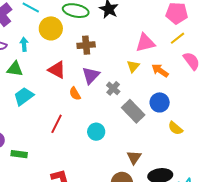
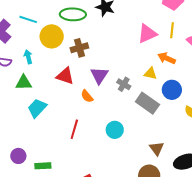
yellow line: (177, 38) -> (172, 30), moved, turned -35
brown cross: (86, 45) -> (79, 48), moved
yellow triangle: (133, 66) -> (150, 74), moved, turned -48

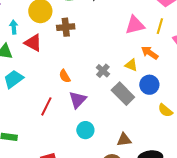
purple triangle: (99, 75) -> (78, 100), moved
red triangle: (65, 76) -> (33, 43), moved
cyan circle: (115, 130) -> (85, 130), moved
brown triangle: (157, 148) -> (124, 140), turned 49

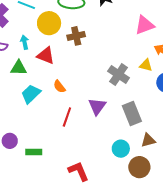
gray cross: (103, 71) -> (119, 75), size x1.5
orange semicircle: (65, 76) -> (59, 87), moved
gray rectangle: (123, 94) -> (132, 114), moved, turned 30
cyan circle: (85, 130) -> (121, 149), moved

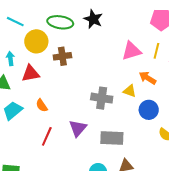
red triangle: (46, 56) -> (31, 73), turned -36
gray cross: (119, 75) -> (102, 98), turned -30
gray rectangle: (132, 114) -> (112, 138), turned -70

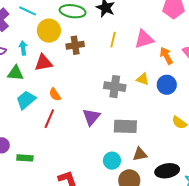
yellow line: (156, 51) -> (113, 40), moved
orange arrow: (148, 78) -> (166, 56), moved, turned 30
blue circle: (149, 110) -> (167, 85), moved
red line: (47, 136) -> (49, 119), moved

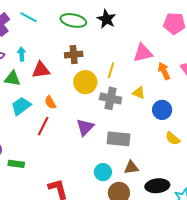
yellow circle: (49, 31) -> (85, 82), moved
yellow line: (113, 40) -> (111, 70), moved
blue circle: (167, 85) -> (162, 110), moved

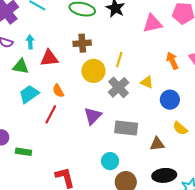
pink triangle: (143, 53) -> (152, 23), moved
gray cross: (111, 98) -> (119, 87), turned 35
brown triangle: (131, 167) -> (157, 144), moved

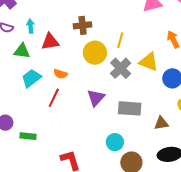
yellow triangle: (147, 82) -> (149, 62), size x1.5
orange semicircle: (58, 91) -> (60, 74), turned -40

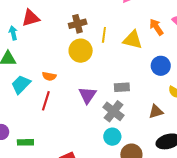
brown cross: (83, 25) -> (78, 24), moved
red triangle: (50, 42) -> (31, 18), moved
yellow triangle: (149, 62) -> (133, 40), moved
gray cross: (121, 68) -> (114, 111), moved
gray rectangle: (130, 108) -> (122, 87), moved, size x0.7

